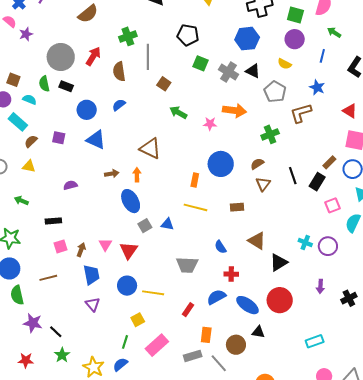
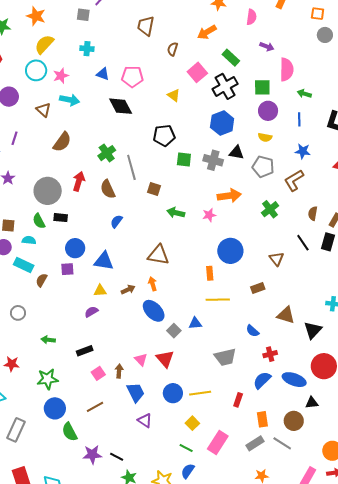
blue circle: (87, 110) -> (75, 248), moved
brown semicircle: (257, 164) -> (313, 213), moved, turned -32
yellow triangle: (29, 166) -> (100, 291), moved
green line: (125, 342) -> (186, 448), turned -64

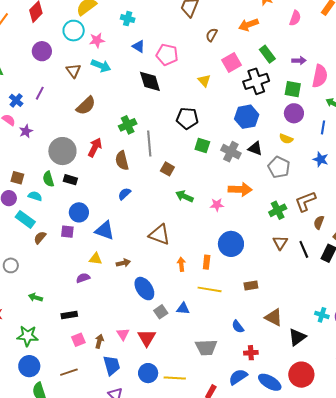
purple arrow: (267, 47) -> (299, 60), moved, turned -32
brown L-shape: (294, 180) -> (305, 201), moved
brown triangle: (277, 259) -> (280, 243), moved
orange arrow: (153, 284) -> (181, 264), moved

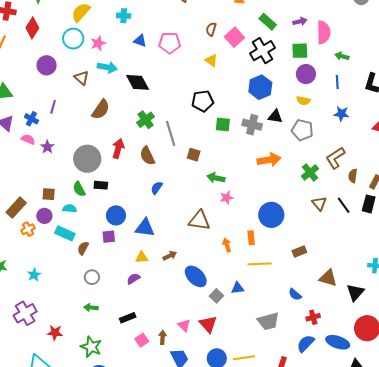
brown semicircle: (212, 35) -> (211, 29), moved
black diamond: (150, 81) -> (138, 82), moved
pink star: (217, 205) -> (227, 198), moved
gray circle: (11, 265) -> (92, 277), moved
green star: (28, 336) -> (91, 347), turned 30

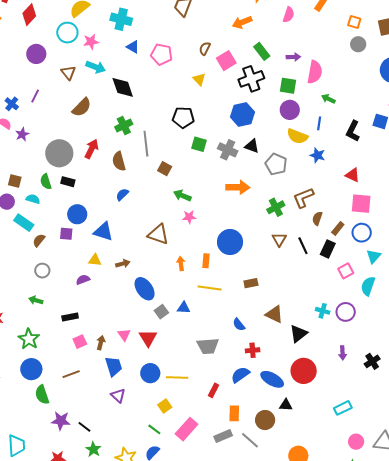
cyan cross: (124, 16) -> (121, 19), size x1.5
yellow semicircle: (303, 101) -> (297, 136), moved, size x1.5

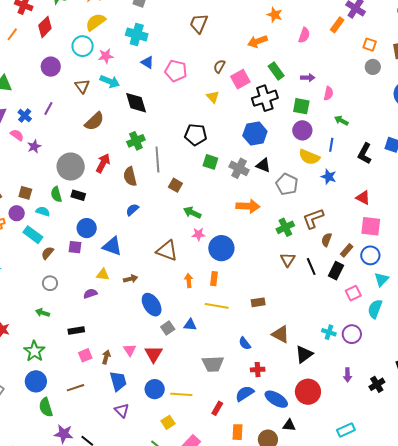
pink semicircle: (315, 72) -> (328, 93), size x0.6
blue circle: (230, 242) -> (221, 248), moved

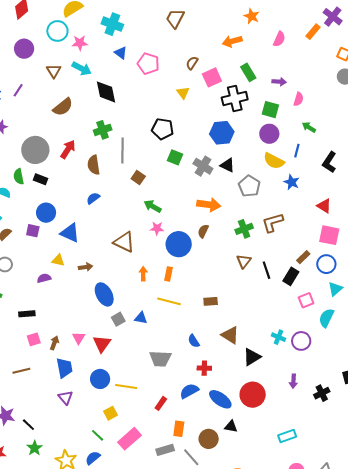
brown semicircle: (326, 240) -> (203, 231), moved

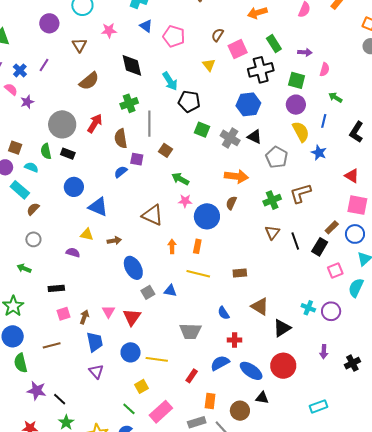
pink star: (80, 43) -> (109, 30), moved
cyan arrow: (82, 69) -> (170, 81), moved, turned 30
yellow semicircle: (274, 161) -> (301, 132), turned -145
purple square: (33, 231) -> (137, 159), moved
purple semicircle: (44, 278) -> (73, 253), turned 32

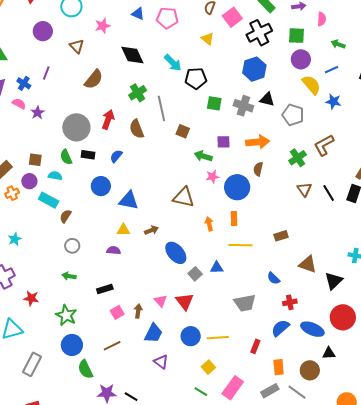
blue line: (324, 121) -> (332, 70), turned 64
purple square: (137, 159) -> (224, 142), moved
blue semicircle: (121, 172) -> (116, 156), moved
blue trapezoid: (95, 342) -> (153, 333), turned 50

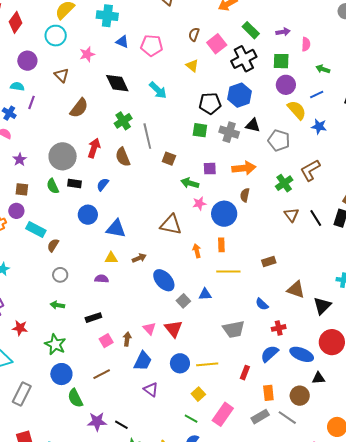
black pentagon: (196, 78) -> (210, 103), moved
purple star: (38, 113) -> (20, 159), moved
cyan semicircle: (55, 176) -> (17, 86), moved

